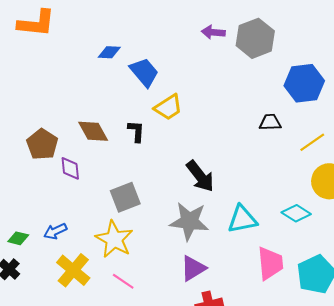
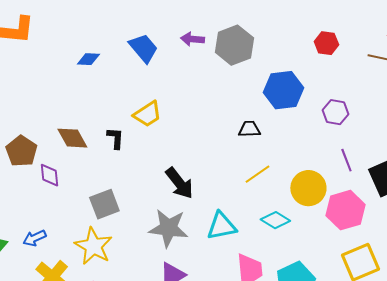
blue trapezoid: (144, 72) -> (143, 48), moved
yellow line: (312, 142) -> (257, 174), moved

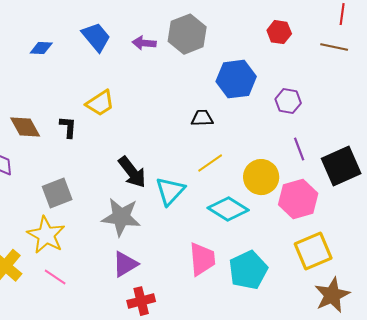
purple arrow: (192, 39) -> (144, 43), moved
cyan diamond: (275, 220) -> (228, 209), size x1.4
cyan triangle: (221, 226) -> (170, 191), moved, turned -36

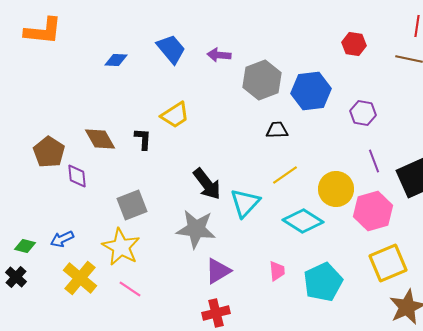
gray hexagon: (187, 34) -> (262, 80), moved
pink trapezoid: (202, 259) -> (277, 271), size x0.6
purple triangle: (125, 264) -> (218, 271), moved

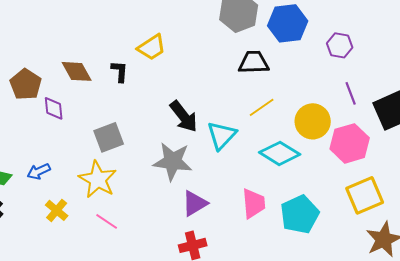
black trapezoid: (277, 130) -> (254, 62), size x1.4
pink trapezoid: (277, 271) -> (254, 203), size x1.5
yellow cross: (80, 278) -> (57, 210), size x0.7

